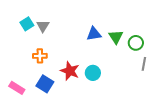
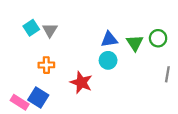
green circle: (136, 43) -> (158, 38), moved
cyan circle: (93, 73) -> (108, 60), moved
blue square: (45, 84) -> (38, 98), moved

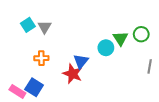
blue triangle: (109, 39) -> (81, 61), moved, turned -42
cyan circle: (108, 60) -> (106, 48), moved

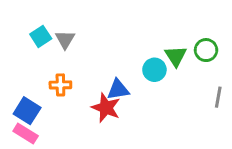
blue triangle: (81, 61) -> (118, 89), turned 42
blue square: (34, 87) -> (27, 111), moved

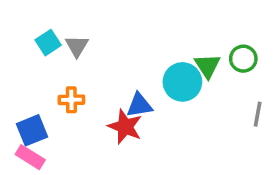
cyan circle: (154, 70) -> (182, 82), size x1.4
blue square: (27, 111) -> (32, 130), turned 36

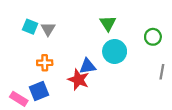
cyan square: (48, 43) -> (30, 27), turned -35
green triangle: (207, 66) -> (108, 23), moved
blue square: (32, 130) -> (39, 91), moved

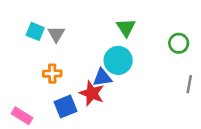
cyan circle: (115, 51) -> (118, 60), moved
blue square: (39, 91) -> (65, 106), moved

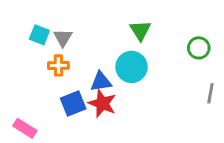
orange cross: (52, 74) -> (58, 65), moved
blue triangle: (102, 78) -> (101, 82), moved
blue square: (65, 106) -> (73, 103), moved

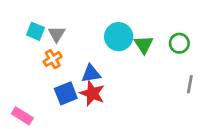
green triangle: (140, 30) -> (144, 45), moved
orange cross: (58, 65) -> (53, 59), turned -30
cyan circle: (132, 67) -> (119, 37), moved

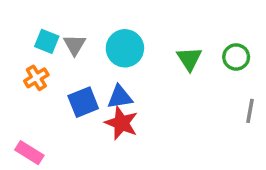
cyan circle: (119, 37) -> (125, 48), moved
orange cross: (53, 59) -> (36, 78), moved
blue square: (66, 93) -> (83, 102), moved

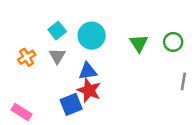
cyan square: (47, 41) -> (57, 30), moved, turned 30
gray triangle: (75, 45) -> (57, 56), moved
blue square: (83, 102) -> (71, 104), moved

